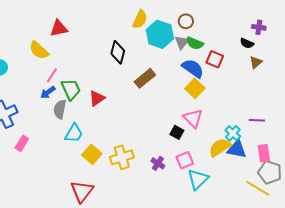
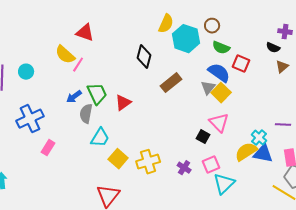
red triangle: (59, 28) -> (85, 33), turned 30
gray triangle: (182, 42) -> (208, 88), moved
pink line: (52, 75) -> (78, 65), moved

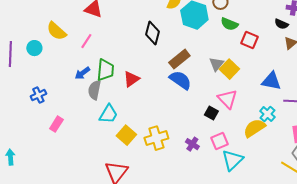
yellow semicircle: (65, 55) -> (56, 31), moved
blue semicircle: (219, 73) -> (180, 80), moved
green trapezoid: (97, 94) -> (105, 70), turned 30
blue cross: (30, 119) -> (38, 95), size x0.6
blue triangle: (263, 154) -> (271, 81), moved

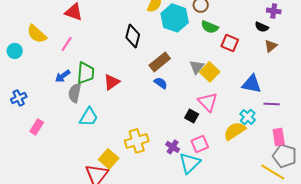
blue semicircle: (180, 80) -> (161, 83), size x0.6
yellow square: (126, 135) -> (109, 159), moved
cyan triangle: (232, 160) -> (190, 163), moved

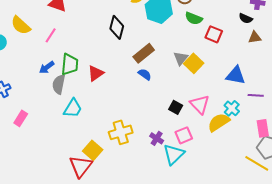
brown triangle: (271, 46) -> (255, 37), turned 32
pink triangle: (208, 102) -> (200, 104), moved

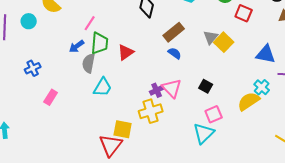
pink line: (51, 35) -> (90, 23), moved
pink triangle: (200, 104) -> (172, 88), moved
purple cross: (157, 138) -> (157, 90), moved, turned 32
yellow square: (93, 150) -> (123, 129), turned -30

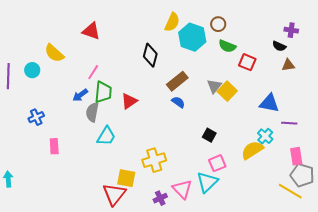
pink triangle: (172, 88) -> (182, 189), moved
purple cross: (157, 90) -> (160, 198), moved
pink rectangle: (51, 97) -> (54, 146), turned -35

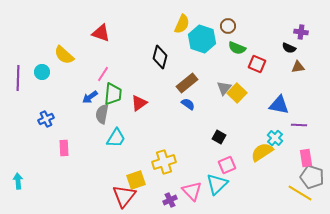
yellow square: (126, 178) -> (136, 180), turned -30

